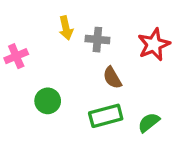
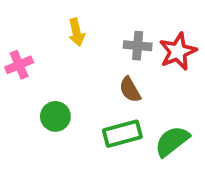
gray cross: (97, 40) -> (138, 46), moved
green semicircle: (149, 122) -> (172, 141), size x1.4

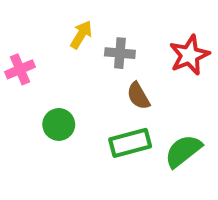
yellow arrow: (76, 32) -> (81, 35), turned -136
gray cross: (138, 46) -> (120, 53), moved

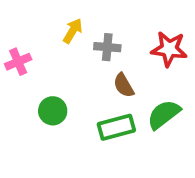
red star: (189, 55) -> (169, 49), turned 30
green semicircle: (183, 151) -> (164, 114), moved

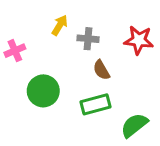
green circle: (53, 111) -> (43, 91), size x1.4
green semicircle: (164, 114) -> (134, 125), moved

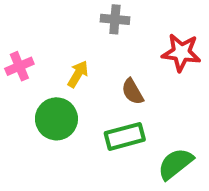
yellow arrow: (60, 25) -> (78, 74), moved
gray cross: (88, 39) -> (115, 19), moved

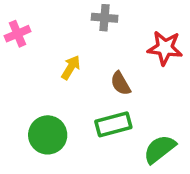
pink cross: (19, 66) -> (18, 34), moved
green circle: (56, 119) -> (48, 135), moved

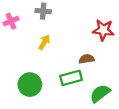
gray cross: (105, 18) -> (43, 11), moved
brown semicircle: (121, 83) -> (87, 59), moved, turned 112

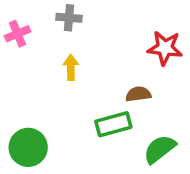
yellow arrow: (44, 42) -> (71, 67), turned -32
green circle: (30, 85) -> (28, 147), moved

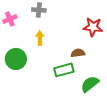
green circle: (28, 147) -> (16, 59), moved

